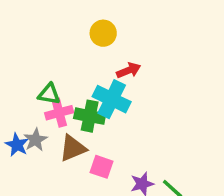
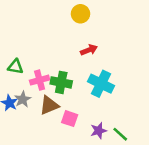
yellow circle: (103, 33) -> (80, 14), moved
green triangle: (49, 94) -> (15, 67), moved
cyan cross: (112, 99) -> (101, 84), moved

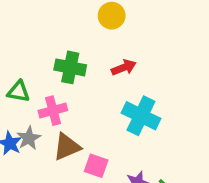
green cross: (61, 82) -> (70, 67), moved

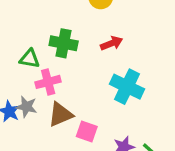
green triangle: (18, 92) -> (29, 59), moved
gray star: (29, 138) -> (26, 107), turned -30

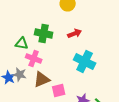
pink cross: (48, 82) -> (34, 58), turned 35
pink square: (87, 131) -> (59, 90), turned -32

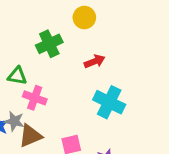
green cross: (44, 34) -> (49, 44), moved, turned -36
brown triangle: (42, 80) -> (30, 136), moved

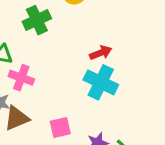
red arrow: (95, 61) -> (101, 53), moved

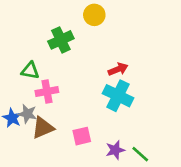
pink cross: (21, 78) -> (47, 91), turned -30

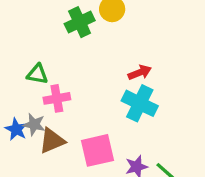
green cross: (61, 40) -> (80, 22), moved
pink square: (82, 136) -> (97, 150), size x1.5

